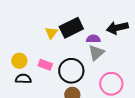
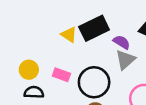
yellow triangle: (51, 33) -> (69, 35), turned -32
purple semicircle: (93, 39) -> (122, 42), turned 32

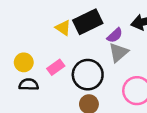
purple semicircle: (122, 42) -> (115, 35), turned 105
pink rectangle: (61, 75) -> (56, 67), turned -56

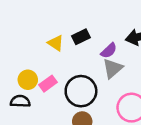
black rectangle: (88, 22) -> (81, 37), size x0.6
yellow circle: (24, 62) -> (28, 80), moved

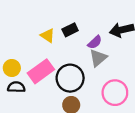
yellow circle: (28, 80) -> (12, 68), moved
pink rectangle: (48, 84) -> (41, 71), size x1.6

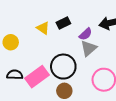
yellow circle: (12, 68) -> (11, 42), moved
pink rectangle: (41, 71) -> (37, 77), moved

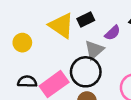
yellow triangle: (43, 28) -> (61, 26), size x1.6
gray triangle: (89, 48) -> (94, 50), moved

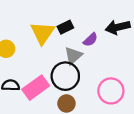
yellow triangle: (61, 26) -> (43, 33), turned 30

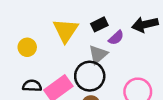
black rectangle: (65, 27) -> (99, 24), moved

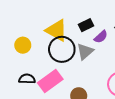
yellow triangle: (66, 30) -> (57, 30), turned -35
black circle: (90, 76) -> (62, 49), moved

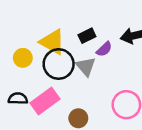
yellow circle: (23, 45) -> (23, 58), moved
gray triangle: (85, 51) -> (86, 66), turned -30

